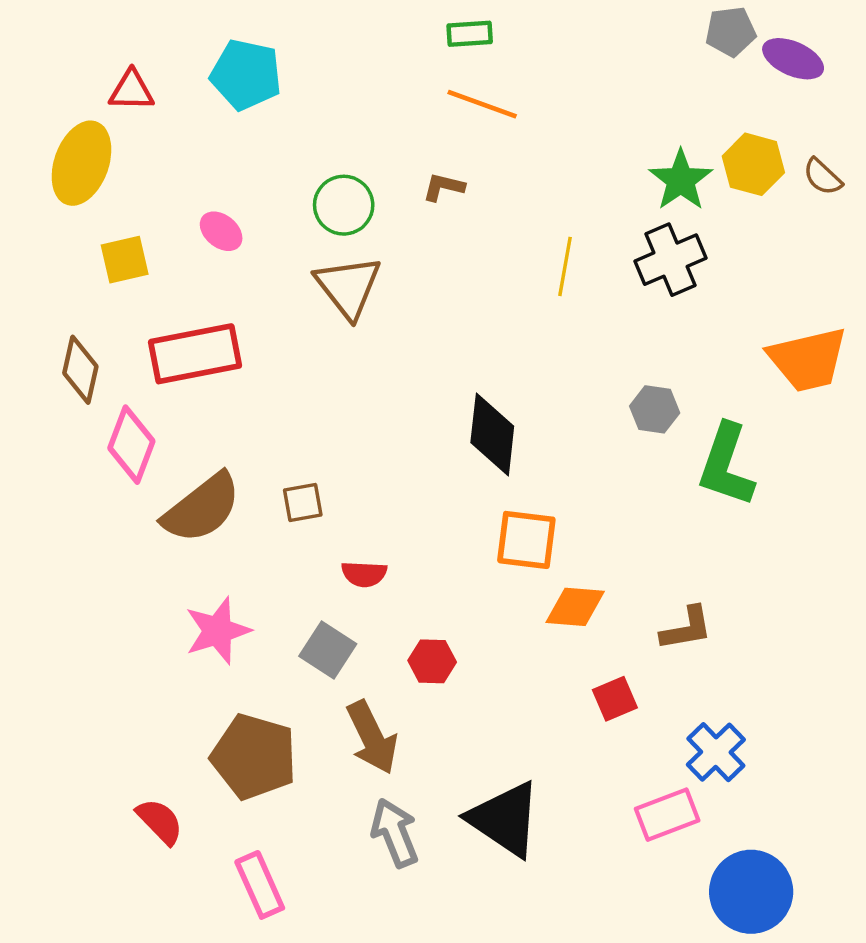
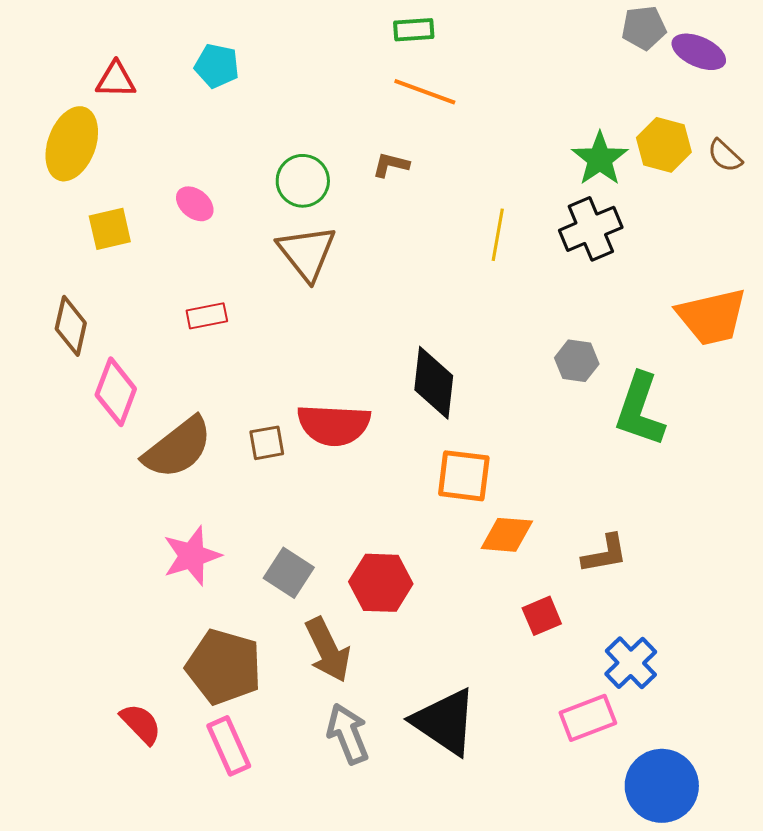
cyan pentagon: (246, 75) -> (217, 66), size x0.7
red rectangle: (195, 354) -> (207, 316), moved, size x0.5
red semicircle: (364, 574) -> (334, 425), moved, size x1.8
red hexagon: (432, 661) -> (381, 583), size x1.5
pink rectangle: (260, 885) -> (229, 746), moved

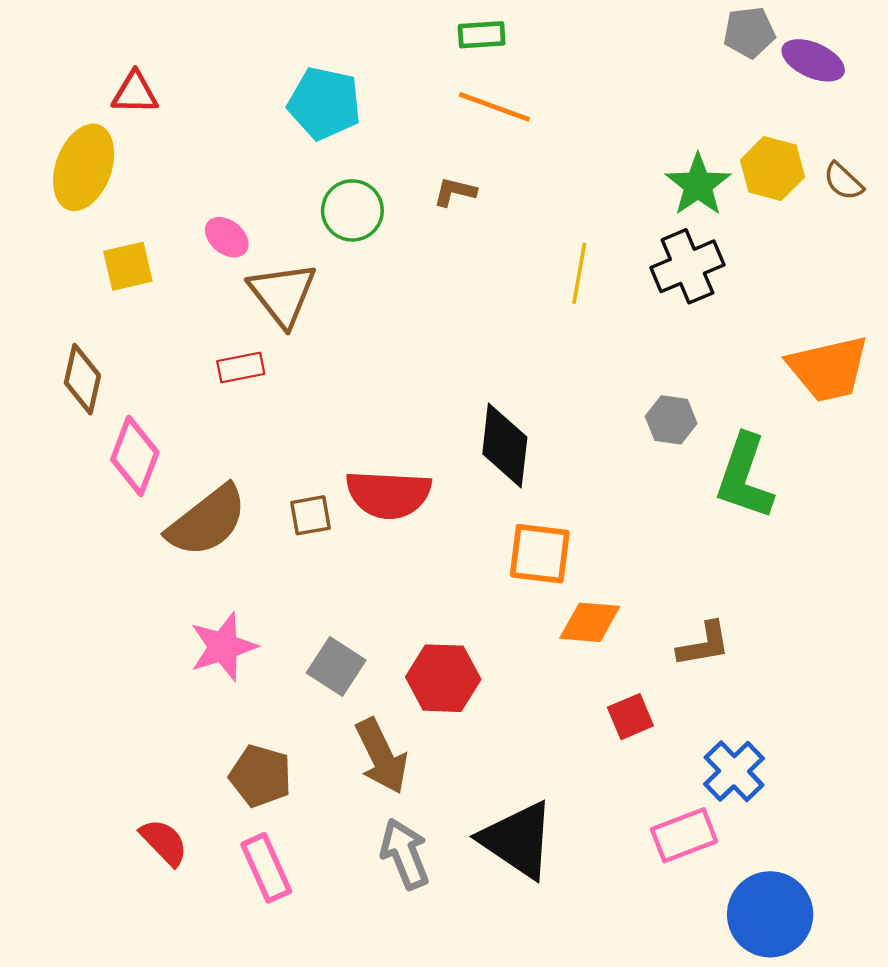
cyan pentagon: (217, 66) -> (324, 103), moved, size x1.4
brown triangle: (307, 253) -> (283, 294), moved
brown pentagon: (224, 667) -> (260, 776), size x0.7

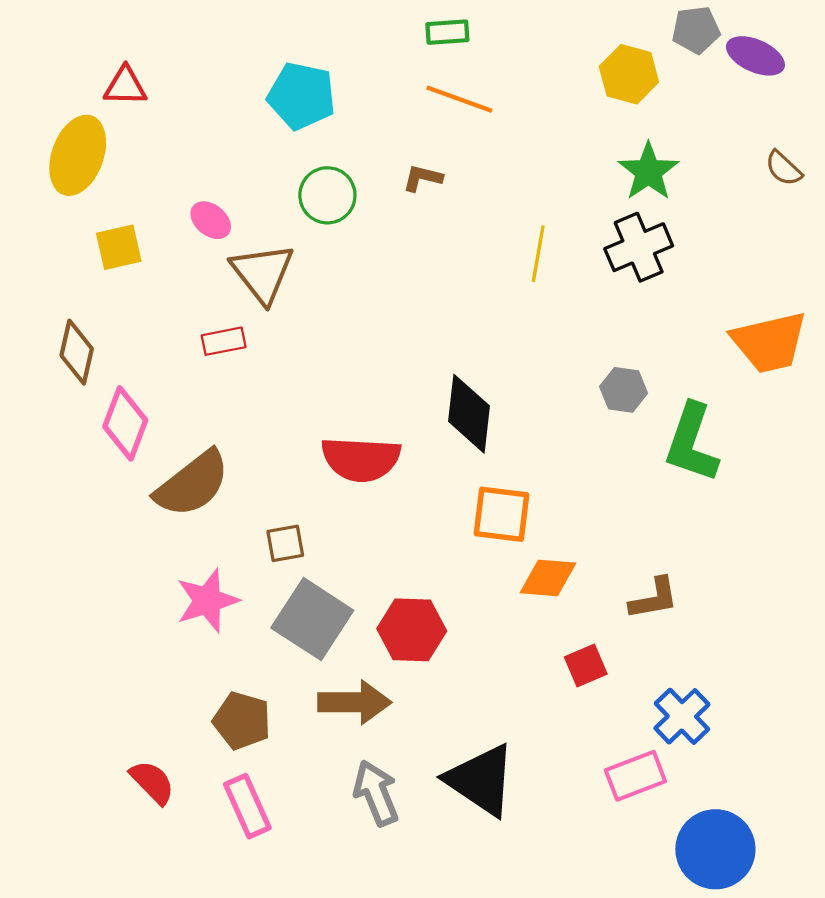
yellow hexagon: (772, 169) -> (629, 74), moved
brown square: (311, 515) -> (285, 543), moved
gray square: (336, 667) -> (312, 619), size x1.5
brown arrow: (381, 756) -> (354, 702), turned -64

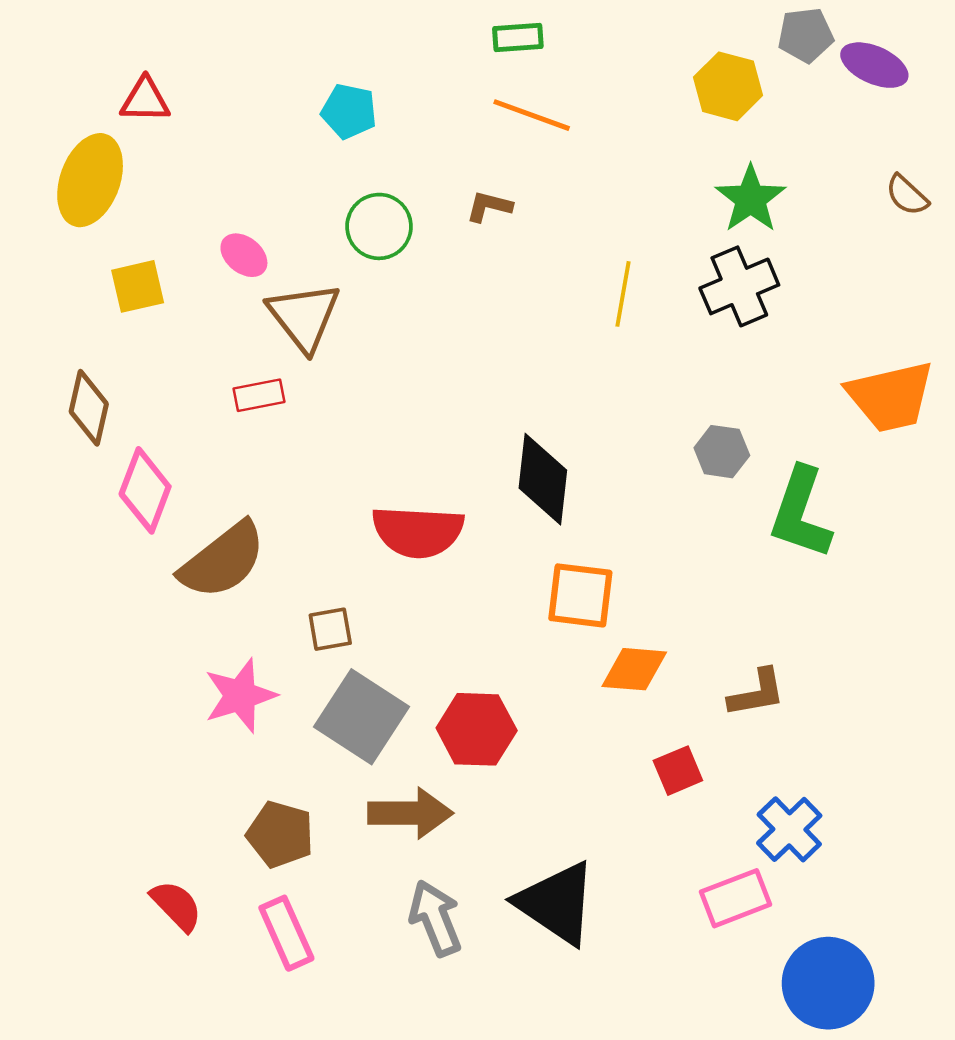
cyan pentagon: (301, 96) -> (349, 111), size x0.7

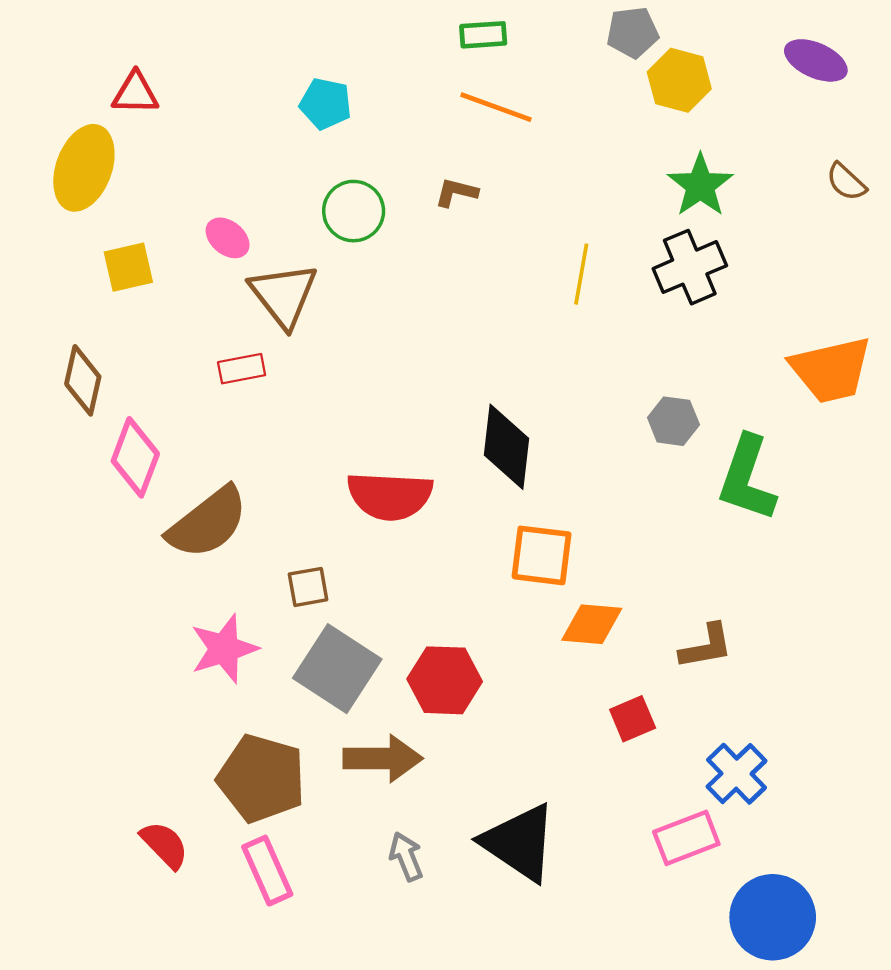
gray pentagon: (806, 35) -> (633, 32), moved
brown pentagon: (280, 834) -> (261, 778), size x1.4
gray arrow: (435, 918) -> (406, 857), size x0.7

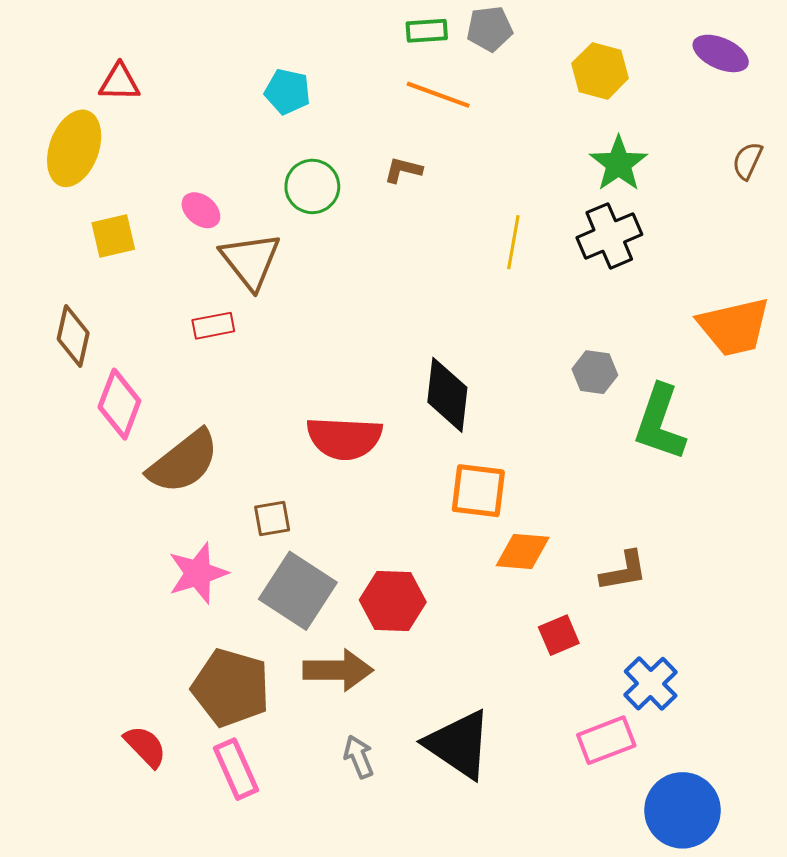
gray pentagon: (633, 32) -> (490, 29), moved
brown semicircle: (846, 182) -> (747, 161), turned 72

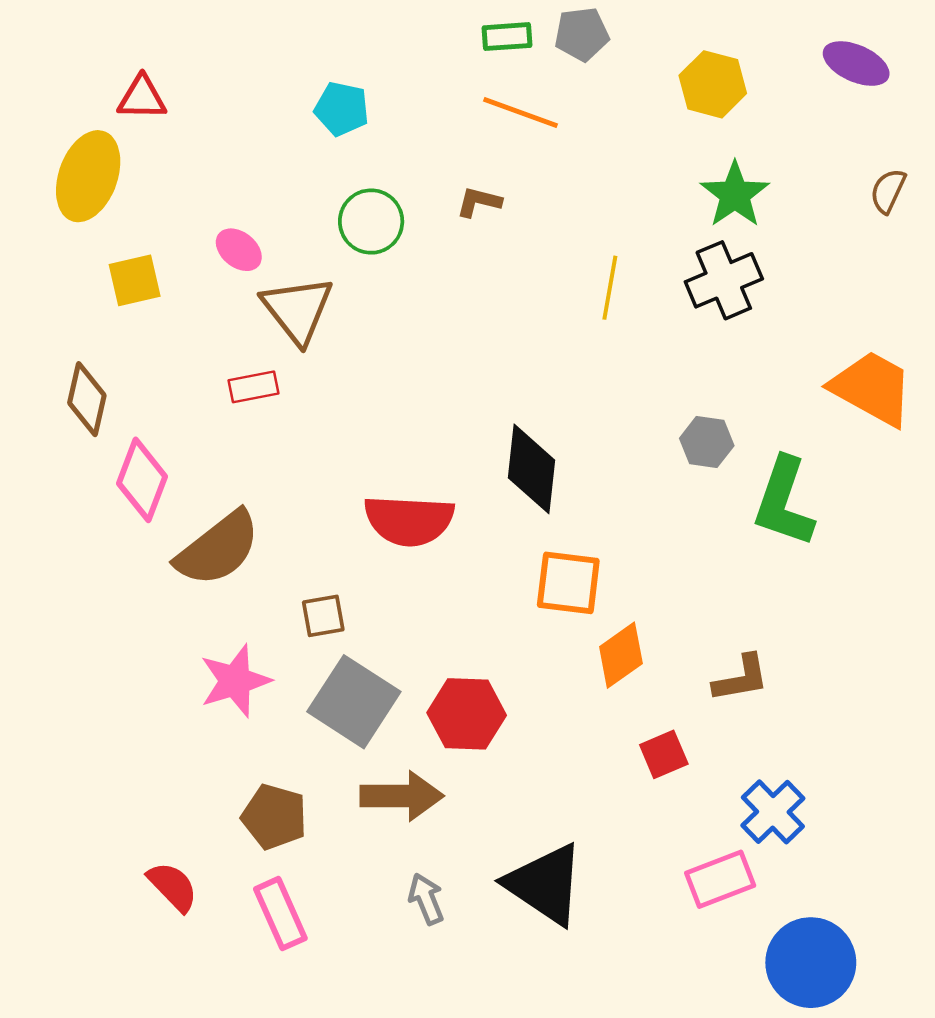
orange trapezoid: (734, 327) -> (872, 388), turned -138
orange diamond: (523, 552) -> (621, 655), turned -40
brown pentagon: (231, 688) -> (274, 817), size x0.7

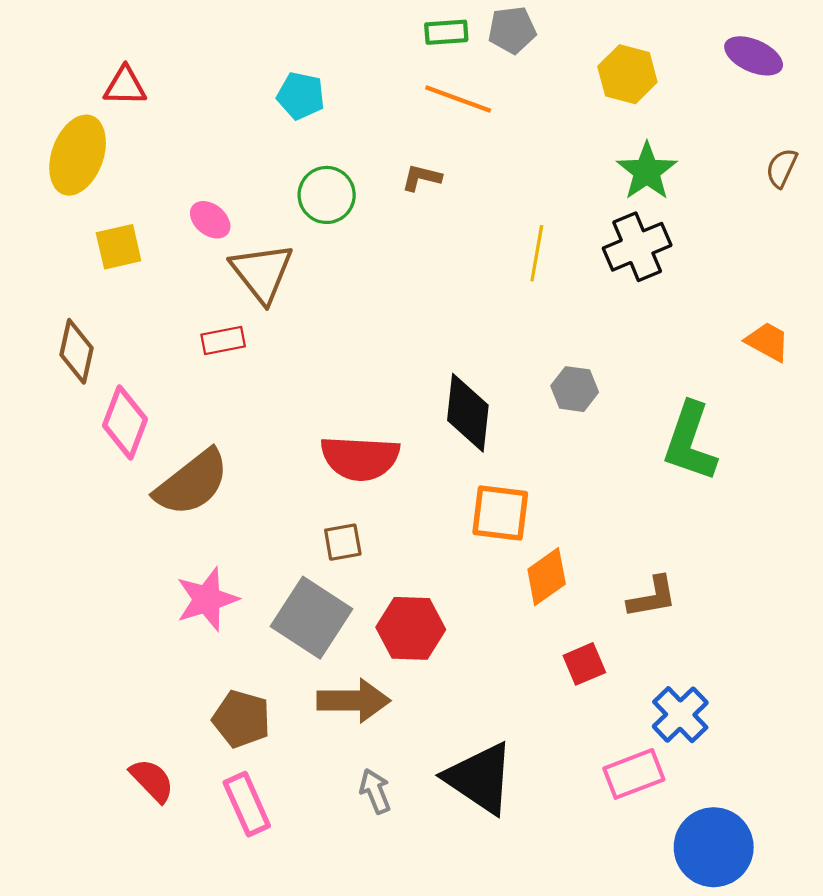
orange trapezoid: (872, 388) -> (768, 342), size x0.6
gray hexagon: (707, 442) -> (575, 389), moved
brown square: (323, 616) -> (343, 542), moved

